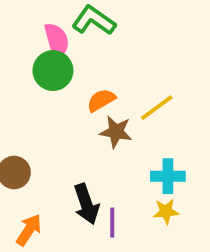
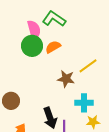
orange semicircle: (101, 100) -> (53, 47), moved
cyan cross: (168, 176) -> (84, 103), moved

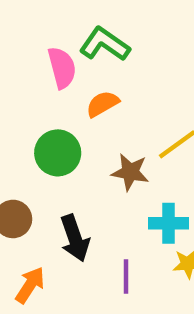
green circle: (32, 46) -> (58, 153), moved
black arrow: (50, 118) -> (75, 238), moved

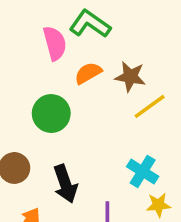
brown star: (130, 172) -> (130, 77), moved
cyan cross: (169, 223) -> (143, 172), turned 32

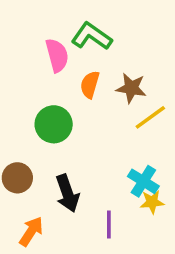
orange semicircle: (88, 73) -> (90, 85), turned -44
yellow star: (158, 205) -> (152, 202), moved

